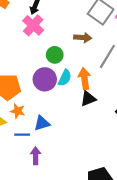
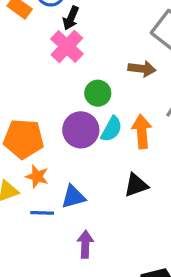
black triangle: (88, 99) -> (136, 185), moved
purple arrow: (36, 156) -> (85, 244), moved

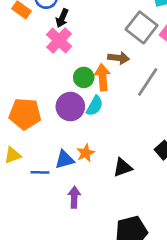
orange arrow: (142, 132) -> (103, 77), moved
orange star: (37, 176) -> (86, 153), moved, turned 30
black triangle: (136, 185) -> (123, 167), moved

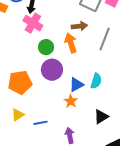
green circle: (84, 77) -> (46, 47), moved
cyan semicircle: (95, 106) -> (96, 81), moved
blue triangle: (65, 160) -> (76, 85), moved
black triangle: (123, 167) -> (101, 117), moved

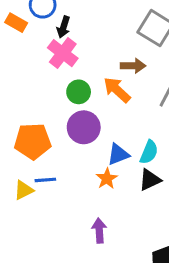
orange arrow: (71, 43) -> (117, 90), turned -36
black triangle: (101, 117) -> (150, 180), moved
blue line: (40, 123) -> (45, 180), moved

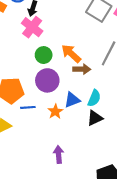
brown arrow: (133, 66) -> (82, 69), moved
orange star: (107, 179) -> (55, 111), moved
blue line: (45, 180) -> (28, 107), moved

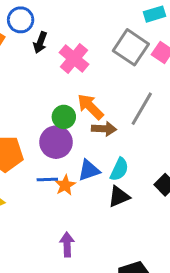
pink cross: (32, 27) -> (74, 58), moved
green circle: (44, 55) -> (64, 117), moved
blue line: (28, 107) -> (47, 179), moved

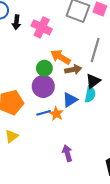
black triangle: (119, 197) -> (93, 81), moved

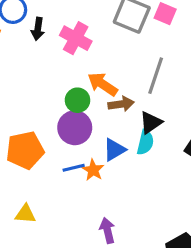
yellow triangle: (12, 136) -> (25, 214), moved, turned 40

